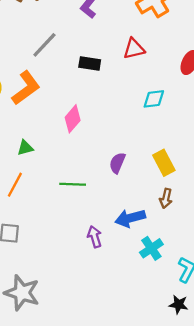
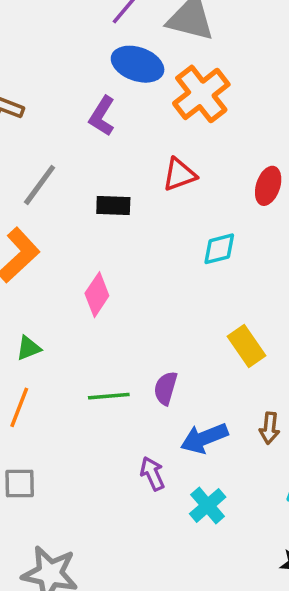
purple semicircle: (117, 163) -> (166, 388), moved
brown arrow: (166, 198) -> (270, 428), moved
cyan cross: (151, 248) -> (208, 505), moved

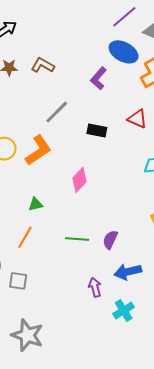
red triangle: (179, 175) -> (137, 119), turned 35

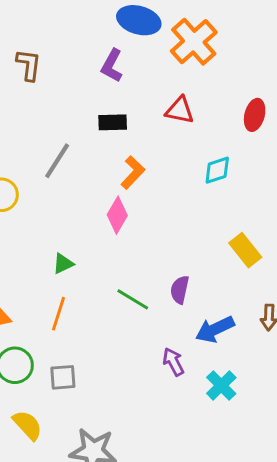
brown L-shape: (43, 65) -> (29, 65), turned 80
gray line: (57, 112) -> (57, 161), moved
black rectangle: (97, 131) -> (113, 122), moved
orange L-shape: (38, 150) -> (133, 173), moved, size x0.7
green line: (77, 239) -> (133, 299), turned 40

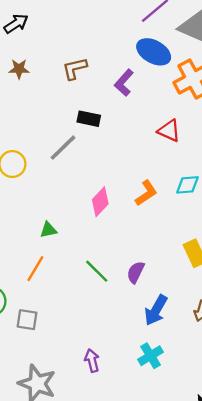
brown L-shape: (29, 65) -> (75, 68), moved, turned -124
black rectangle: (113, 122) -> (89, 119), moved
orange L-shape: (133, 173) -> (146, 193), moved
blue arrow: (215, 329) -> (156, 310), turned -48
purple arrow: (173, 362) -> (92, 361), moved

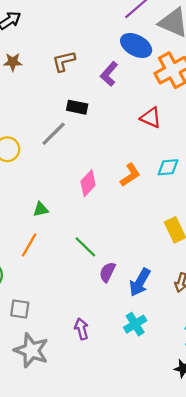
purple semicircle: (136, 272) -> (107, 272), moved
gray square: (27, 320) -> (20, 309), moved

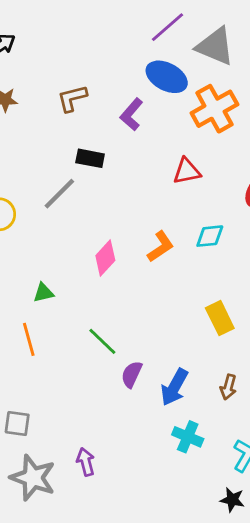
red triangle: (151, 118) -> (187, 171), turned -35
orange line: (29, 245) -> (29, 339), turned -45
cyan cross: (135, 324) -> (188, 437), moved, turned -35
purple arrow: (82, 329) -> (86, 462), moved

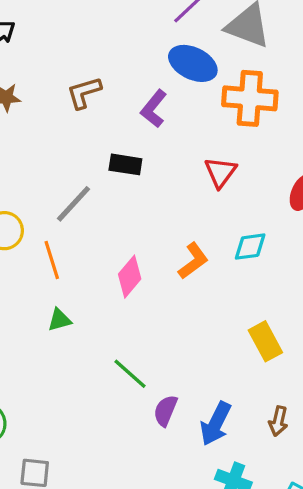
orange cross: (214, 109) -> (250, 98), turned 36
black rectangle: (90, 158) -> (125, 164), moved
red triangle: (187, 171) -> (220, 172), turned -40
orange line: (29, 339) -> (52, 260), moved

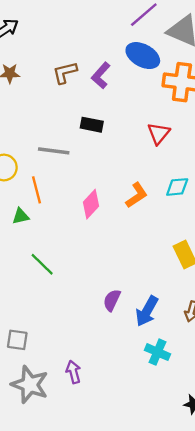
purple L-shape: (154, 109) -> (101, 75), moved
gray line: (73, 204) -> (54, 151), turned 52
green triangle: (59, 320) -> (21, 216), moved
green line: (130, 374) -> (42, 264), moved

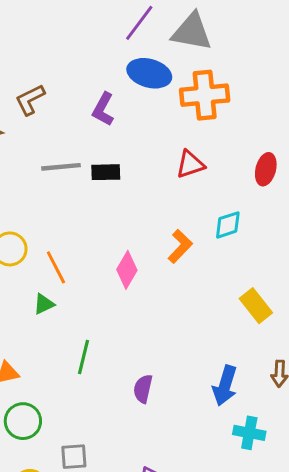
brown L-shape: (65, 73) -> (30, 100), moved
red triangle: (159, 133) -> (190, 164), turned 45
gray line: (54, 151) -> (61, 167), moved
green line: (42, 264) -> (84, 357), turned 72
purple semicircle: (112, 300) -> (143, 389), moved

